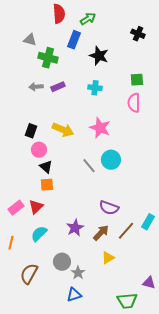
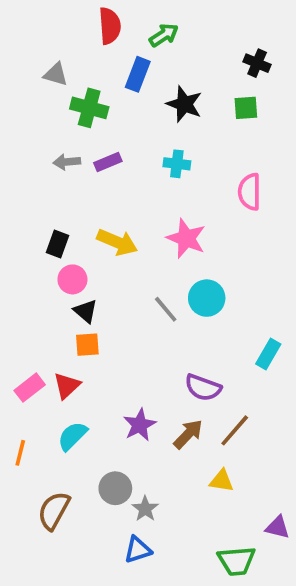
green square: (137, 80) -> (246, 108), moved
cyan rectangle: (148, 222) -> (268, 354), moved
yellow triangle: (108, 258) -> (222, 481), moved, turned 40

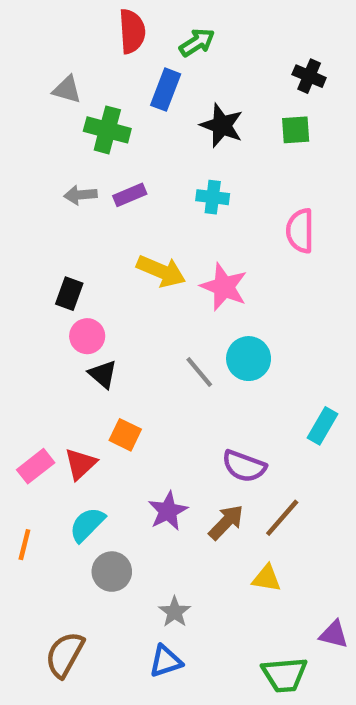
yellow arrow: (117, 242) -> (161, 271), moved
orange square: (87, 345) -> (125, 435), moved, turned 30
gray circle: (115, 488) -> (112, 572), moved
brown semicircle: (54, 511) -> (65, 654), moved

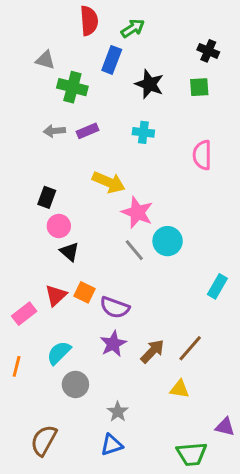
pink star: (224, 287) -> (137, 212), moved
red triangle: (80, 464) -> (56, 295), moved
purple semicircle: (244, 466) -> (115, 308), moved

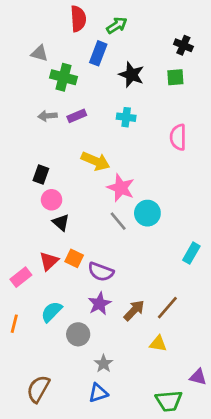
gray circle: (75, 384) -> (78, 334), moved

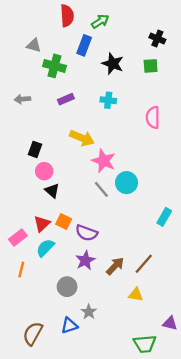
gray arrow: (48, 116) -> (22, 99), moved
cyan semicircle: (52, 312) -> (45, 248), moved
orange line: (14, 324) -> (21, 270), moved
blue triangle: (98, 393) -> (69, 326), moved

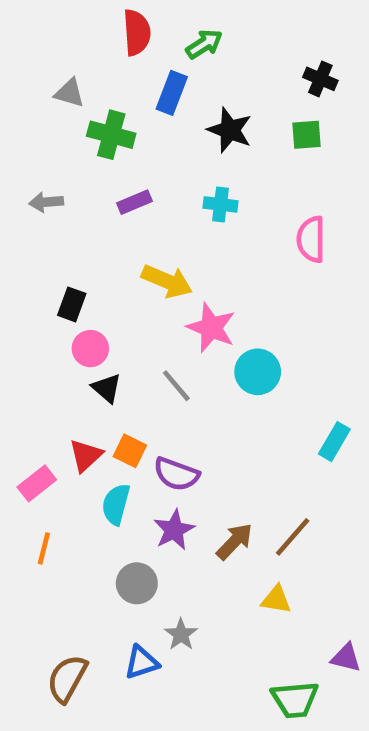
gray line: (101, 189) -> (176, 386), moved
cyan semicircle: (45, 248) -> (116, 504), moved, turned -30

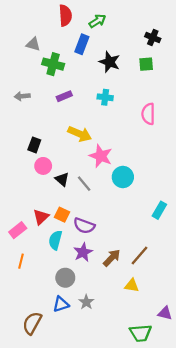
black triangle: (107, 388) -> (62, 179), moved
blue triangle: (141, 662) -> (61, 304), moved

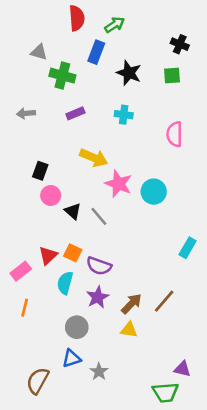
cyan circle: (123, 177) -> (154, 192), moved
yellow triangle: (132, 285) -> (129, 330), moved
gray star: (86, 302) -> (99, 372), moved
purple triangle: (165, 313) -> (182, 369), moved

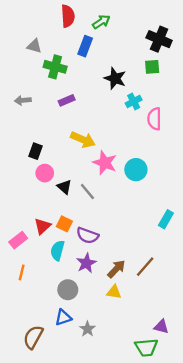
black cross: (180, 44) -> (159, 39), size x1.5
black star: (129, 73) -> (115, 78), moved
cyan cross: (124, 115) -> (134, 101), moved, turned -35

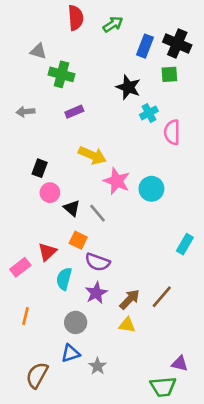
blue rectangle: (85, 46) -> (145, 46), moved
orange square: (64, 224) -> (78, 240), moved
orange line: (22, 272) -> (25, 316), moved

